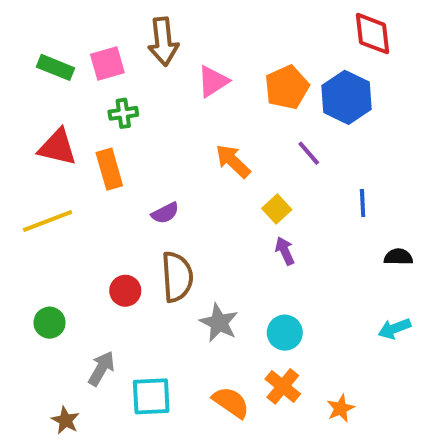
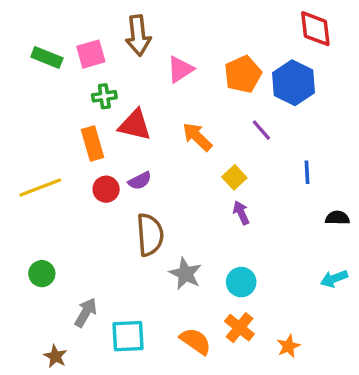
red triangle: (57, 147) -> (135, 125), moved
red circle: (125, 291) -> (106, 189), moved

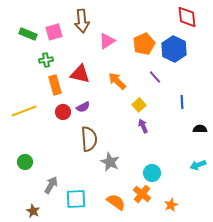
green cross: (104, 96) -> (46, 60), moved
cyan circle: (241, 282) -> (152, 173), moved

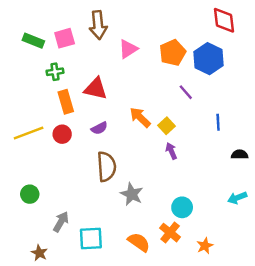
orange arrow: (117, 81) -> (140, 117), moved
red circle: (63, 112) -> (62, 134), moved

